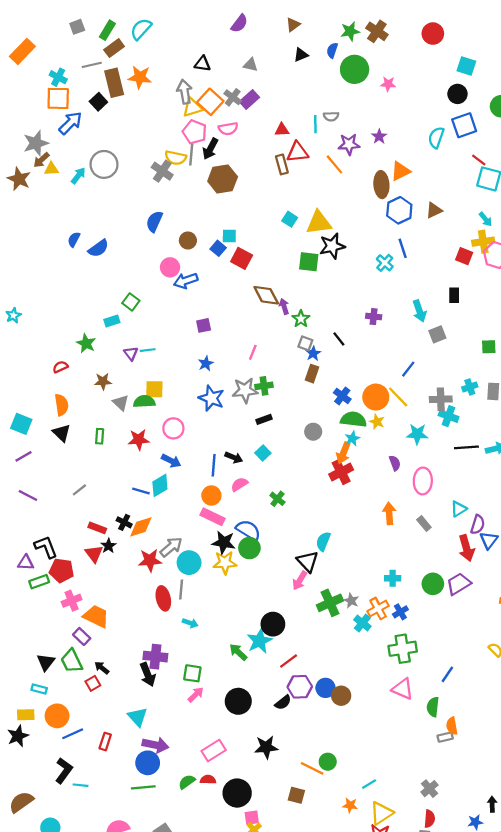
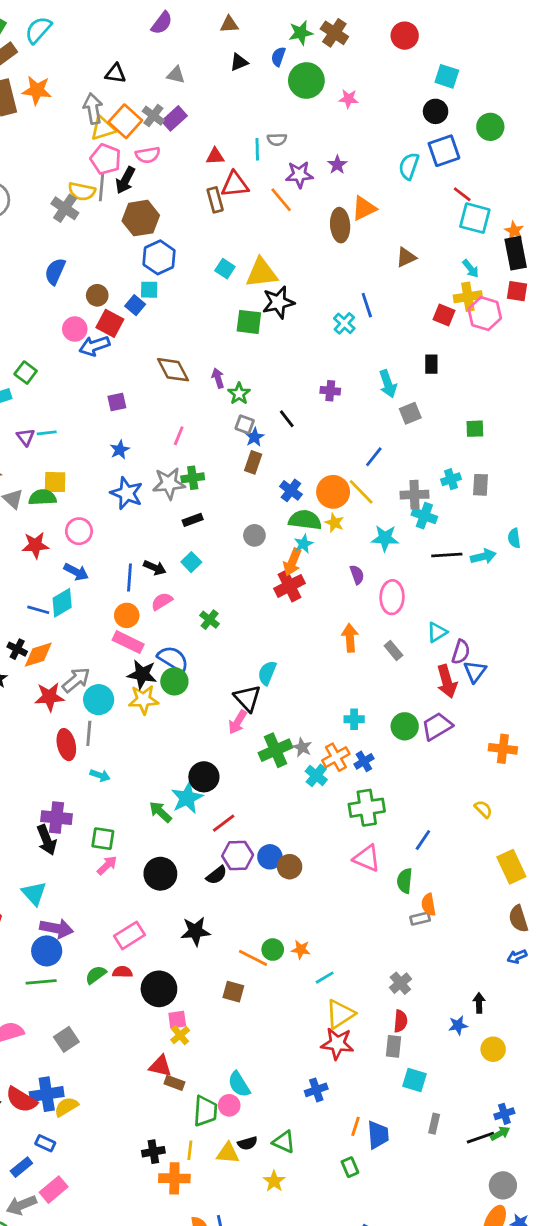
brown triangle: (293, 25) -> (229, 24), turned 32
blue hexagon: (399, 210) -> (159, 257), moved
red square: (242, 258) -> (110, 323), moved
brown diamond: (266, 295) -> (173, 370), moved
orange star: (350, 805) -> (301, 950), moved

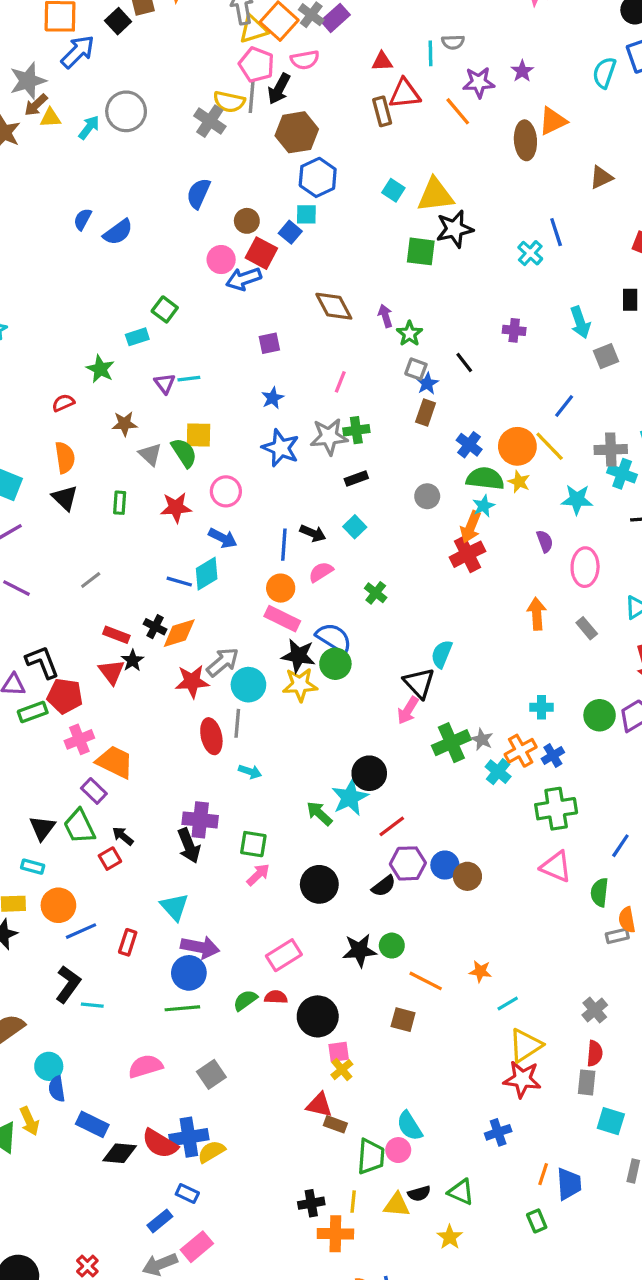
green semicircle: (42, 497) -> (184, 453), turned 60
green circle: (273, 950) -> (392, 946), moved

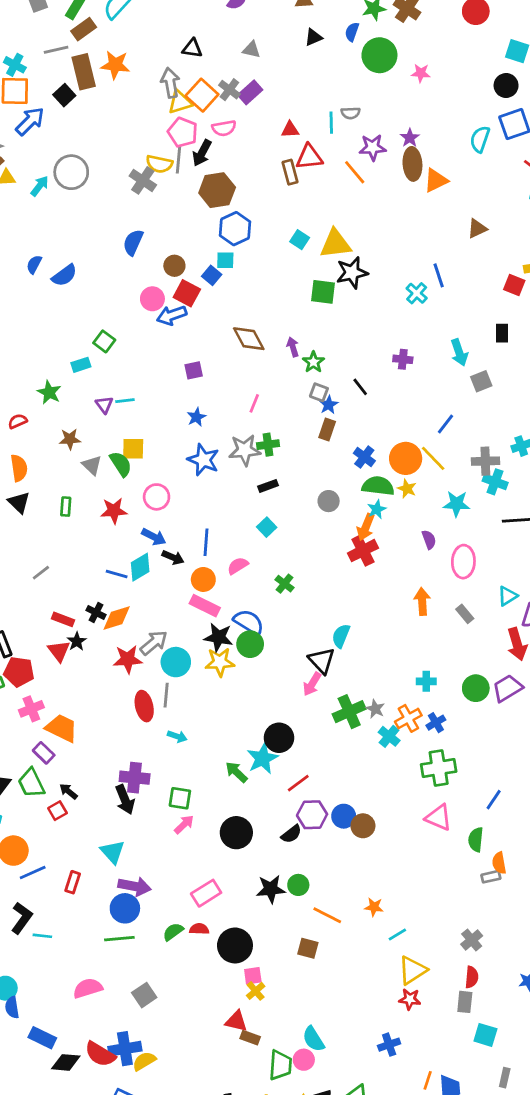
brown ellipse: (525, 140) -> (412, 164), moved
black arrow: (313, 533) -> (173, 557), moved
red star: (522, 1079) -> (410, 999), size x0.7

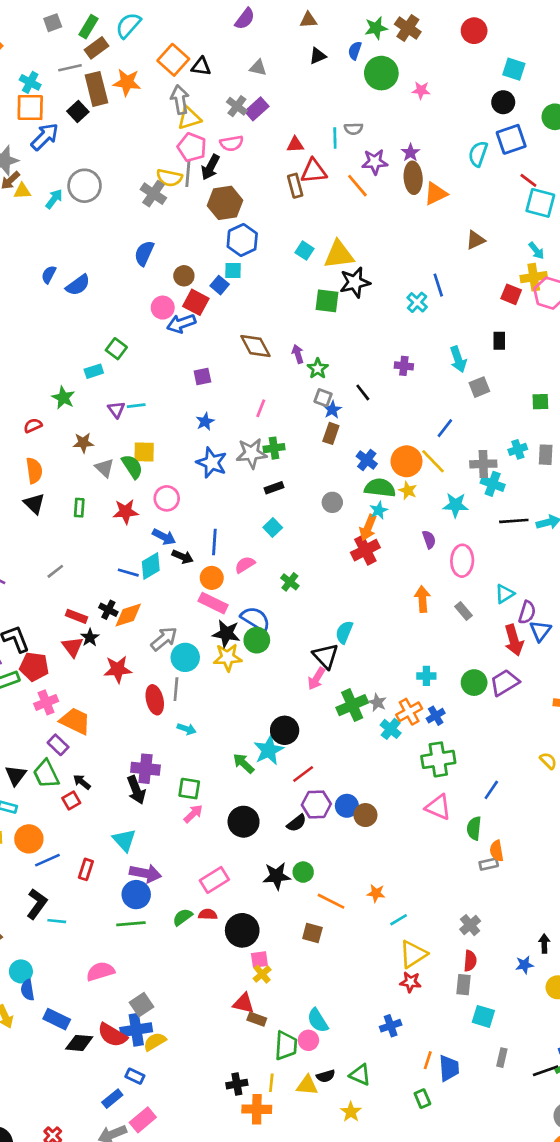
orange square: (202, 95) -> (173, 60), moved
red star: (128, 659) -> (118, 669), moved
gray square: (144, 995) -> (141, 1005), moved

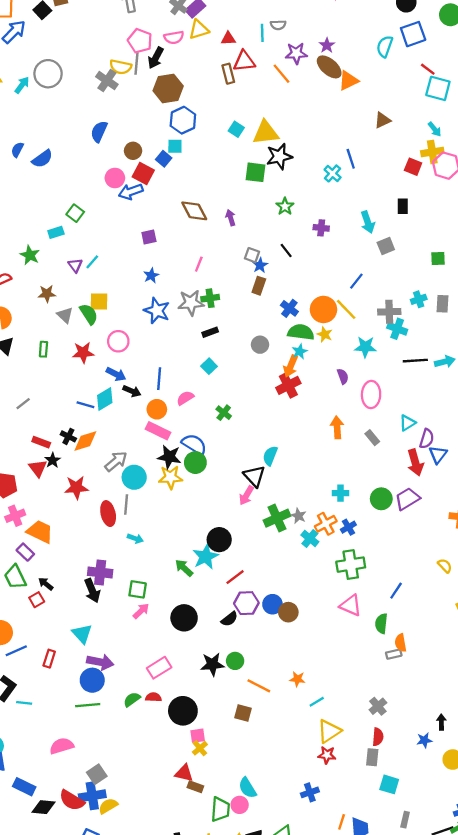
yellow triangle: (189, 118) -> (199, 29), moved
brown ellipse: (413, 178) -> (329, 67), turned -45
green star: (318, 369) -> (285, 206), moved
cyan line: (136, 406) -> (92, 262), turned -42

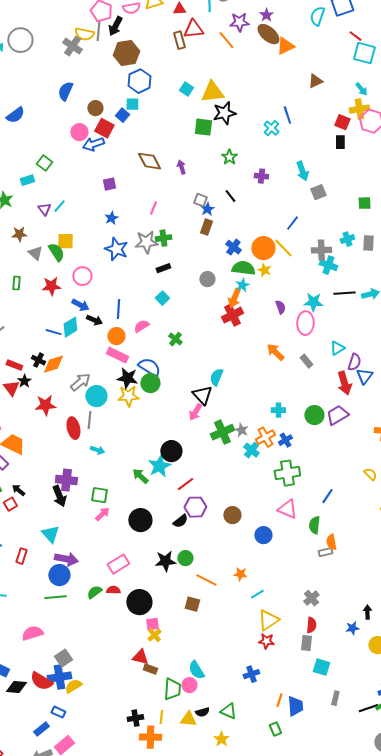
black rectangle: (403, 206) -> (340, 142), moved
cyan star: (365, 347) -> (313, 302), moved
orange arrow: (337, 427) -> (275, 352), turned -42
blue circle: (272, 604) -> (263, 535), moved

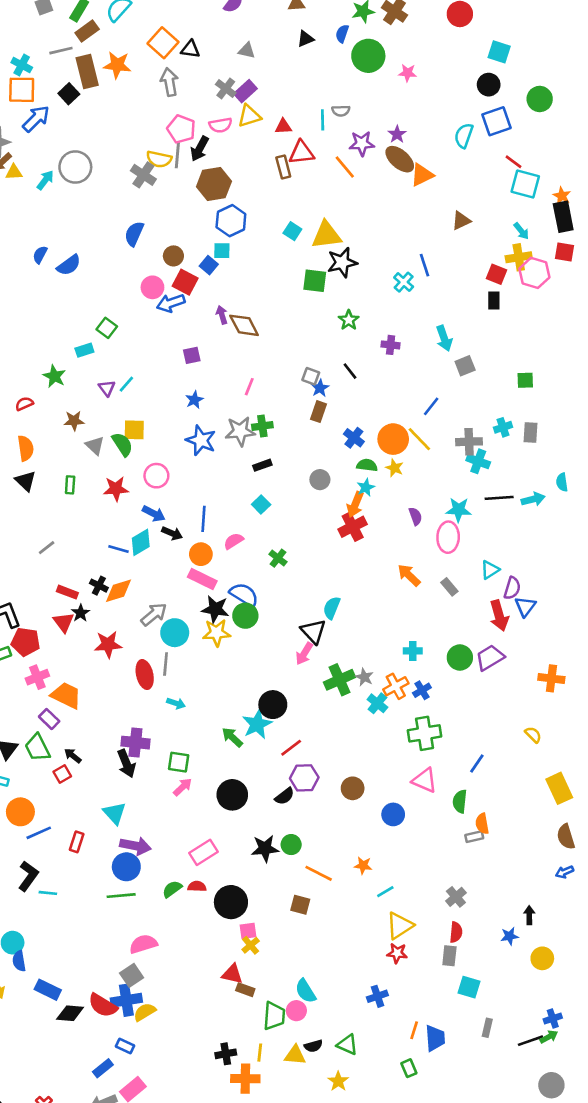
purple arrow: (181, 167) -> (222, 315), moved
green semicircle: (243, 268) -> (367, 465), size x0.7
pink semicircle: (32, 633) -> (143, 944), moved

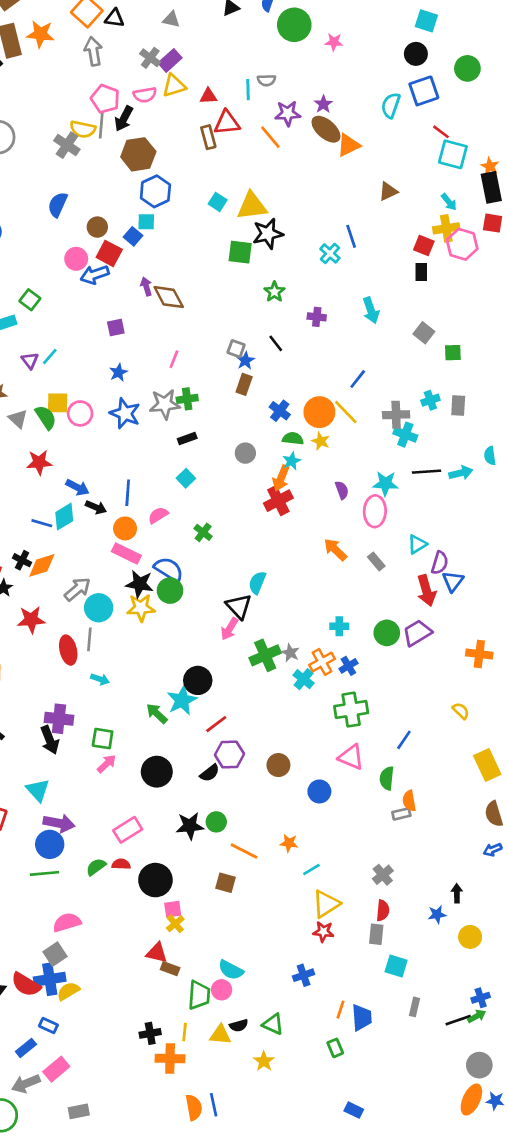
gray square: (465, 366) -> (424, 333), moved, turned -30
pink circle: (156, 476) -> (80, 413), moved
cyan semicircle: (306, 991) -> (231, 970), turned -30

